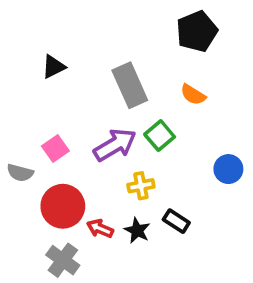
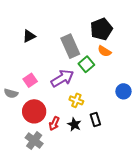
black pentagon: (197, 31) -> (101, 29), moved
green square: (160, 136) -> (86, 64), moved
yellow cross: (141, 186) -> (76, 100), turned 32
black rectangle: (176, 221) -> (95, 119), turned 40
red arrow: (100, 229) -> (54, 123), turned -88

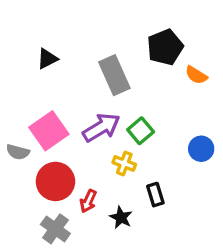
orange semicircle: (104, 51) -> (196, 75), moved
green square: (86, 64) -> (141, 131), moved
pink square: (30, 80) -> (49, 131), size x1.6
black star: (74, 124) -> (121, 217), moved

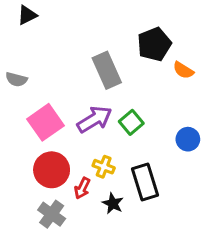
black triangle: (47, 59) -> (27, 15), moved
gray semicircle: (18, 152) -> (16, 79), moved
yellow cross: (124, 163) -> (104, 167), moved
black rectangle: (155, 195) -> (145, 182), size x1.6

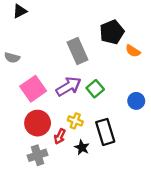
gray cross: (52, 214) -> (38, 155), turned 36

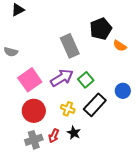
black rectangle: (105, 132) -> (95, 105), moved, turned 60
red arrow: (60, 136) -> (54, 136), moved

